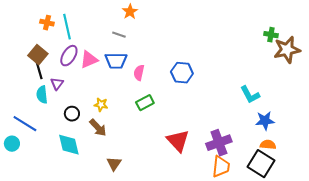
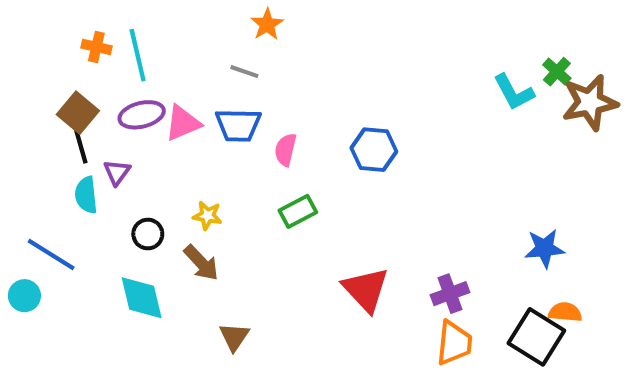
green cross: (271, 35) -> (557, 72), turned 32
purple ellipse: (69, 56) -> (142, 115), turned 45
cyan L-shape: (250, 95) -> (514, 92), moved
purple cross: (219, 143) -> (450, 294), size x0.7
orange semicircle: (268, 145) -> (565, 312), moved

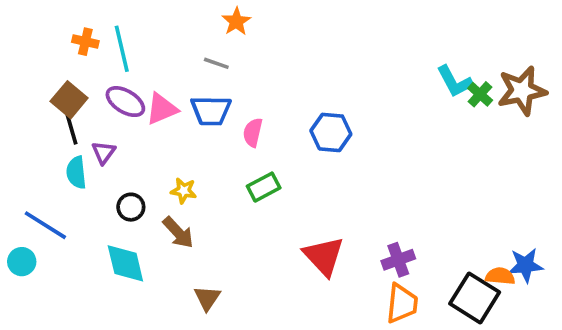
green cross: (557, 72) -> (480, 94), moved
purple ellipse: (142, 115) -> (125, 102), turned 45
blue star: (545, 248) -> (526, 265), moved

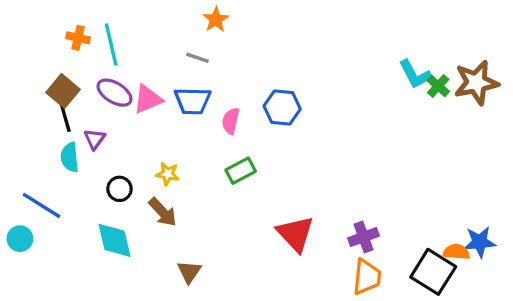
blue hexagon: (331, 132) -> (282, 108), moved

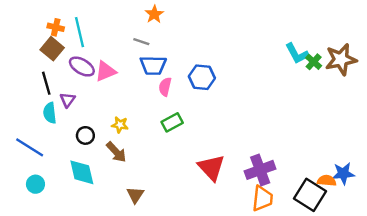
brown square: (63, 91) -> (52, 49), moved
blue trapezoid: (193, 101) -> (153, 65), moved
purple cross: (363, 237) -> (260, 170), size x1.4
cyan circle: (20, 239) -> (35, 184), moved

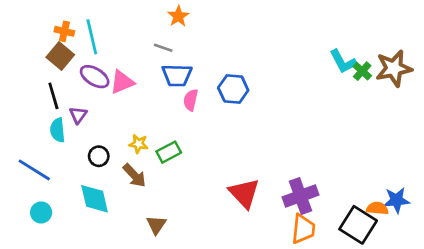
green rectangle: (172, 122) -> (169, 152), moved

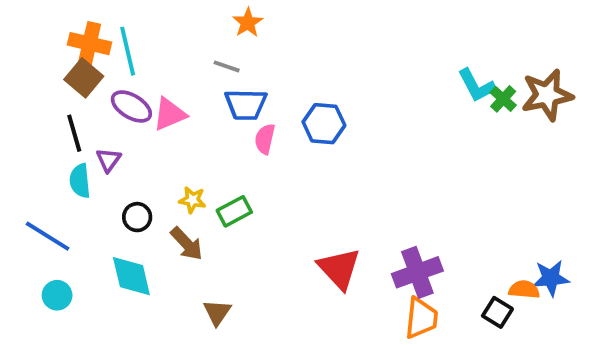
orange cross: (64, 31) -> (89, 44), size x1.5
black square: (358, 225) -> (497, 312), size x0.6

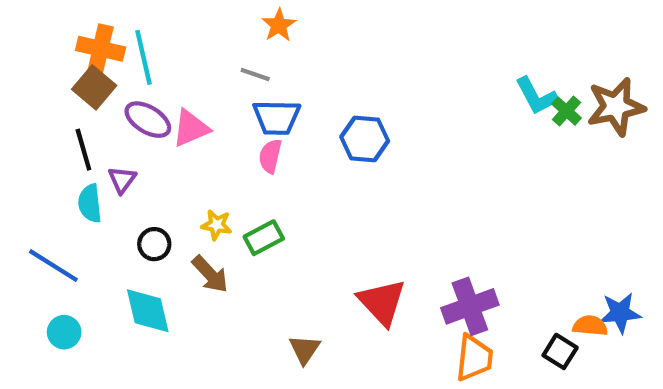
pink semicircle: (265, 139) -> (270, 156), moved
brown triangle: (217, 312) -> (305, 349), moved

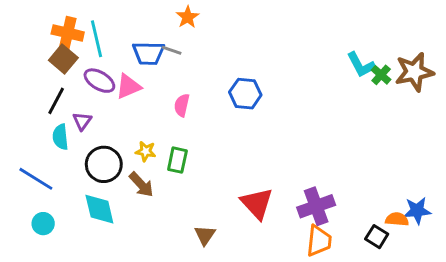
blue trapezoid: (277, 117) -> (149, 53), moved
black line: (83, 150) -> (56, 101), turned 44
green rectangle: (264, 238) -> (177, 160), turned -50
black circle: (154, 244) -> (104, 164), size x1.6

